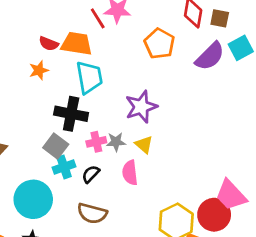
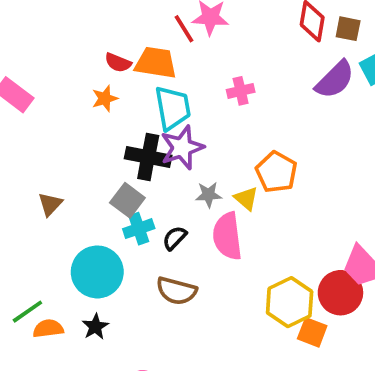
orange pentagon: (159, 44) -> (276, 172), moved
purple star: (141, 107) -> (182, 148), moved
pink cross: (96, 142) -> (241, 91), moved
pink semicircle: (130, 173) -> (227, 236), size x1.4

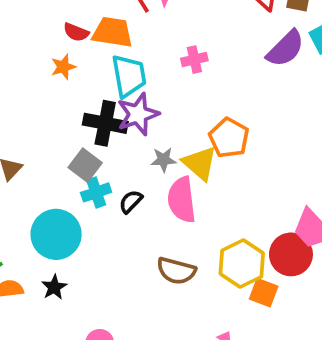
yellow triangle: (246, 198) -> (200, 163), size x1.5
brown semicircle: (176, 291) -> (176, 271), moved

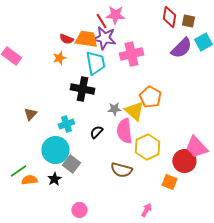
pink cross: (194, 60) -> (131, 54), size x1.6
purple star: (138, 114) -> (104, 38), moved, turned 30
gray square: (85, 165) -> (71, 164), moved
cyan cross: (96, 192) -> (66, 124), moved
yellow hexagon: (242, 263) -> (147, 147), moved

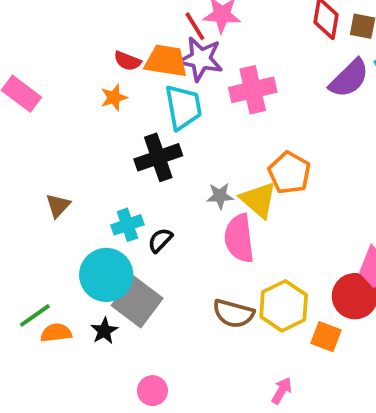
black cross: (82, 89) -> (158, 157), turned -30
black semicircle: (96, 132) -> (160, 240), moved
yellow hexagon: (147, 147) -> (284, 306), moved
gray square: (71, 164) -> (137, 302), size x1.4

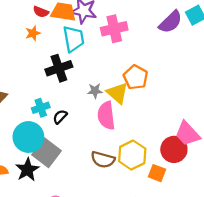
black star: (104, 331) -> (27, 170), size x1.5

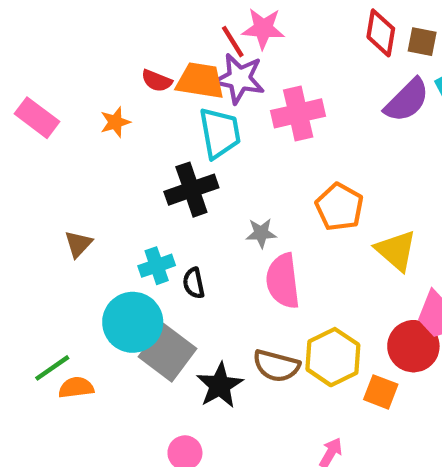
orange star: (33, 33) -> (115, 122), moved
yellow triangle: (118, 93) -> (396, 250), moved
black semicircle: (60, 117) -> (194, 283), turned -56
black star: (27, 170) -> (220, 385), moved

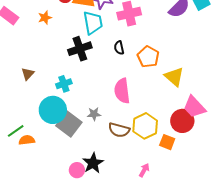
gray star: (261, 233) -> (94, 114), moved
black semicircle: (194, 283) -> (119, 48), moved
black star: (220, 385) -> (93, 163), moved

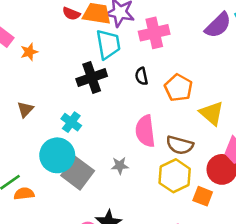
orange star: (45, 18) -> (29, 52), moved
cyan cross: (64, 84) -> (71, 122), turned -35
gray star: (94, 114) -> (120, 166), moved
brown semicircle: (119, 130) -> (180, 145), moved

